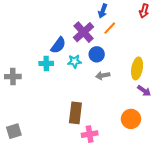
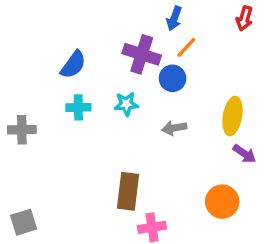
purple cross: (84, 32) -> (142, 54), turned -30
blue semicircle: (58, 45) -> (73, 65), moved
blue circle: (97, 54) -> (173, 78), moved

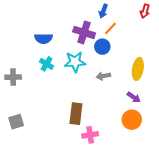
blue semicircle: (73, 65) -> (43, 39), turned 54
cyan star: (126, 104) -> (75, 62), size x1.5
cyan cross: (78, 107) -> (47, 64), turned 32
purple arrow: (244, 154) -> (134, 97), moved
gray square: (24, 222) -> (16, 122), moved

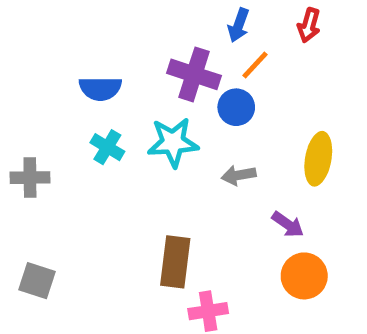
red arrow: (145, 11) -> (309, 25), moved
purple arrow: (134, 97) -> (288, 224), moved
gray square: (16, 122) -> (37, 281), turned 35

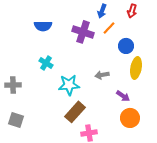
blue semicircle: (100, 88) -> (43, 26), moved
blue circle: (236, 107) -> (126, 46), moved
cyan star: (173, 142) -> (69, 85), moved
gray cross: (30, 178) -> (13, 85), moved
brown rectangle: (175, 262) -> (75, 112), turned 35

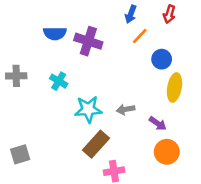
purple cross: (83, 32) -> (88, 41), moved
gray arrow: (102, 75) -> (126, 109), moved
gray cross: (13, 85) -> (16, 76), moved
gray square: (16, 120) -> (20, 154), turned -35

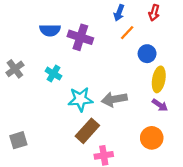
gray cross: (16, 76) -> (15, 69), turned -36
gray arrow: (126, 109) -> (114, 99), size x1.5
purple arrow: (158, 124) -> (160, 105), moved

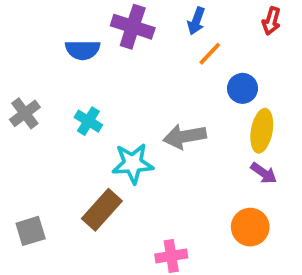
red arrow: (154, 13) -> (271, 21), moved
purple cross: (80, 37) -> (133, 27), moved
gray arrow: (114, 99) -> (185, 137), moved
brown rectangle: (87, 131) -> (102, 210), moved

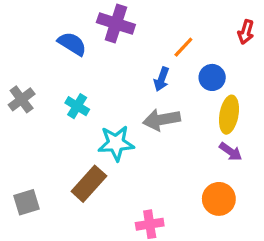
blue arrow: (196, 21) -> (162, 79), moved
red arrow: (271, 21) -> (246, 32), moved
blue semicircle: (83, 50) -> (72, 44), turned -148

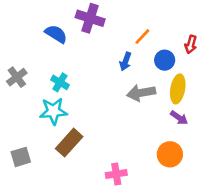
red arrow: (246, 32) -> (191, 44), moved
gray arrow: (162, 120) -> (141, 93), moved
cyan star: (116, 143) -> (53, 111), moved

